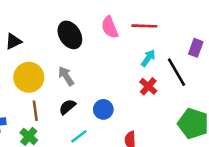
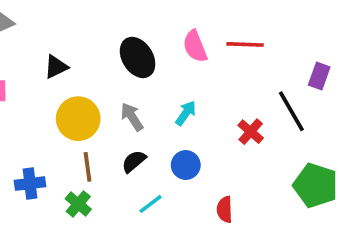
cyan arrow: (148, 58) -> (186, 113), moved

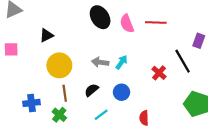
black ellipse: (138, 57) -> (100, 17), moved
gray arrow: (132, 117) -> (100, 62), moved, turned -49

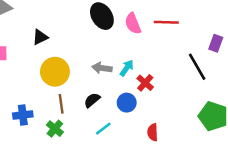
red cross: (159, 73) -> (145, 83), moved

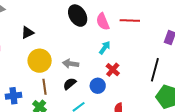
black line: (197, 67) -> (155, 70), moved, turned 45
gray arrow: (102, 68) -> (71, 64), moved
cyan arrow: (127, 68) -> (105, 48), moved

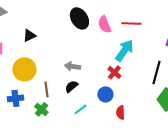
cyan arrow: (105, 48) -> (124, 50), moved, size x1.6
yellow circle: (40, 61) -> (24, 69), moved
blue circle: (98, 86) -> (105, 94), moved

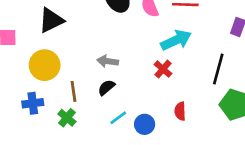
black triangle: (29, 35) -> (51, 20), size x1.5
cyan arrow: (124, 50) -> (176, 40), turned 30
blue circle: (105, 94) -> (145, 124), moved
red semicircle: (120, 112) -> (180, 111), moved

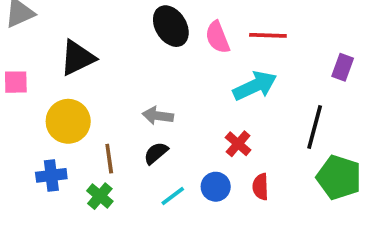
red cross: (163, 69) -> (238, 144), moved
blue circle: (145, 124) -> (216, 187), moved

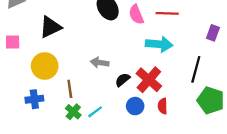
cyan arrow: (255, 86) -> (159, 44), turned 30
red cross: (238, 144) -> (149, 80), size x1.6
black semicircle: (156, 153) -> (123, 80), moved
green cross: (100, 196) -> (73, 112), moved
cyan line: (173, 196) -> (95, 112), moved

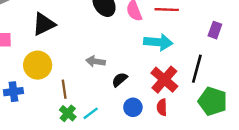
red cross: (149, 80) -> (164, 80), moved
blue cross: (34, 99) -> (13, 92), moved

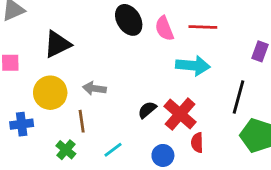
gray arrow: (96, 61) -> (94, 88), moved
red cross: (164, 80) -> (180, 114), moved
blue circle: (133, 107) -> (163, 155), moved
green cross: (68, 113) -> (66, 150), moved

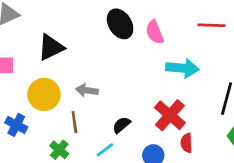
red line: (203, 27) -> (211, 25), moved
black semicircle: (147, 110) -> (121, 125), moved
blue cross: (22, 124) -> (16, 125), turned 35

